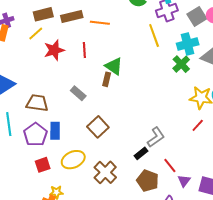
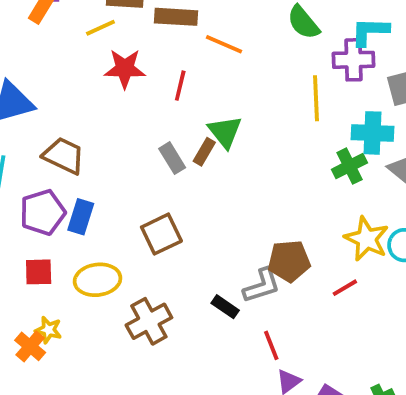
gray rectangle: (78, 93) -> (172, 158), moved
black rectangle: (141, 153) -> (225, 307), turned 56
brown pentagon: (148, 181) -> (289, 261), moved, turned 30

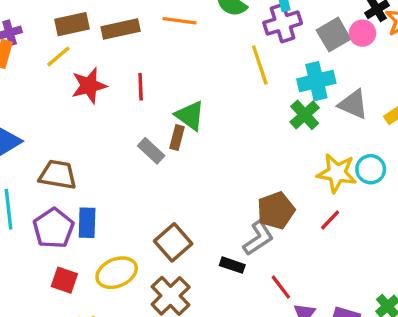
orange line: (224, 44) -> (180, 21), moved
brown square: (161, 234) -> (173, 242), moved
red square: (39, 272) -> (64, 280), turned 36

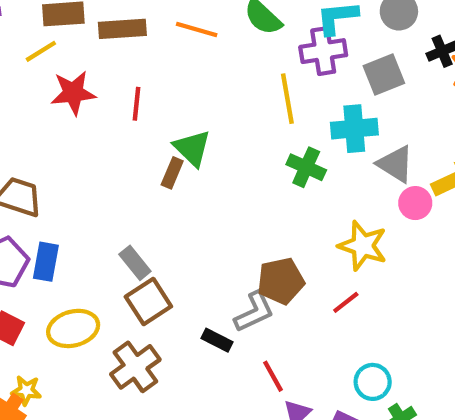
pink circle: (362, 33) -> (415, 203), moved
green cross: (305, 115) -> (306, 167), moved, turned -32
gray rectangle: (151, 151) -> (135, 263), moved
cyan circle: (371, 169) -> (373, 382), moved

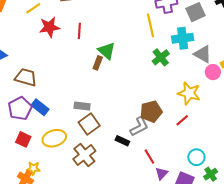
green cross: (306, 167) -> (161, 57), turned 30
blue rectangle: (46, 262) -> (40, 107), turned -60
gray rectangle: (135, 263) -> (82, 106), turned -42

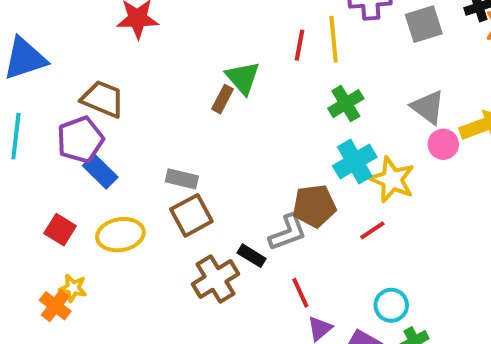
red line: (79, 31) -> (300, 45), moved
cyan cross: (183, 38) -> (355, 162), moved, turned -30
brown trapezoid: (26, 77) -> (103, 99), moved
purple pentagon: (20, 108) -> (80, 140), moved
brown cross: (84, 155) -> (215, 279), moved

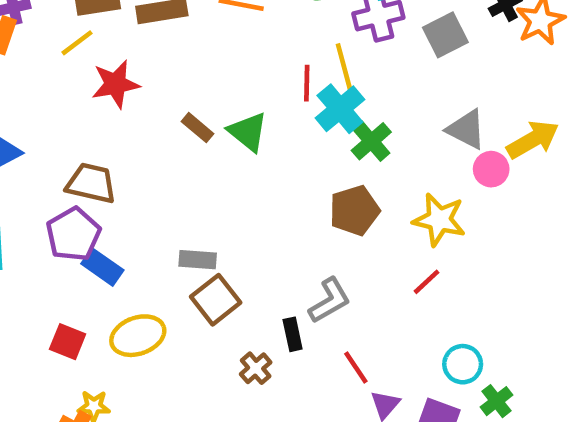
brown rectangle: (223, 99) -> (198, 128), moved, turned -68
cyan cross: (355, 162) -> (340, 109), moved
brown pentagon: (314, 206) -> (354, 210), moved
black rectangle: (252, 256) -> (293, 334), turned 56
brown cross: (215, 279) -> (256, 368), size x0.6

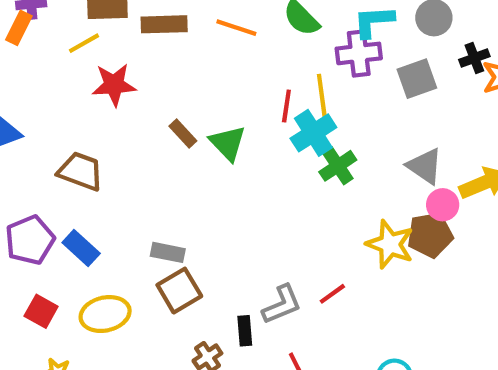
brown pentagon: (354, 210) -> (430, 235), moved
purple pentagon: (73, 234) -> (30, 240), moved
red line: (426, 282) -> (332, 294), moved

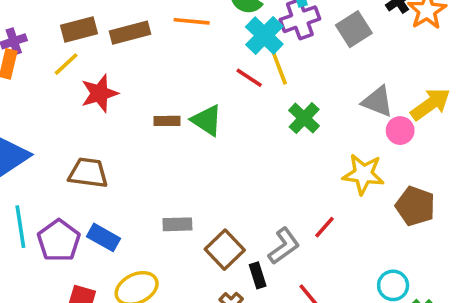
red line: (286, 106) -> (249, 78), turned -52
brown rectangle: (183, 133) -> (167, 121), turned -35
cyan cross: (313, 133) -> (264, 36), moved
brown pentagon: (430, 235) -> (415, 206), moved, turned -30
brown square: (179, 291) -> (225, 250), moved

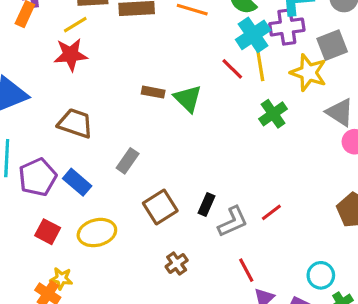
red star: (100, 93) -> (71, 55), moved
yellow star: (363, 174) -> (308, 73), moved
gray rectangle: (177, 224) -> (128, 161), moved, turned -65
brown square: (225, 250) -> (160, 207), moved
black rectangle: (258, 275) -> (207, 204), moved, turned 30

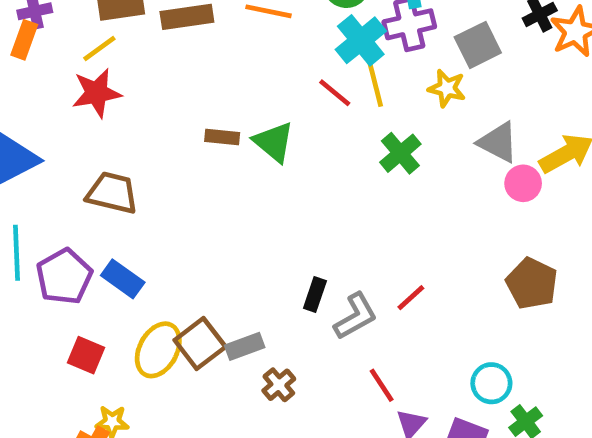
yellow star: (308, 73) -> (447, 88), size x0.7
gray rectangle: (128, 161) -> (245, 346), moved, turned 40
brown square: (160, 207) -> (200, 344), moved
yellow ellipse: (97, 233) -> (158, 350), turned -42

